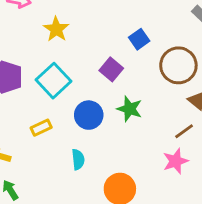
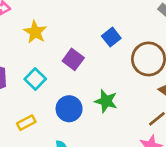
purple square: (111, 69) -> (73, 59), moved
cyan square: (54, 81) -> (35, 79), size x0.7

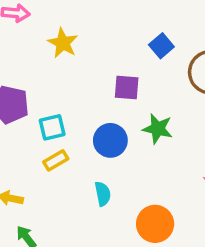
purple square: (73, 59) -> (127, 87), moved, turned -30
cyan square: (35, 79) -> (52, 127), moved, turned 35

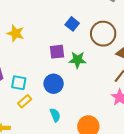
cyan square: (52, 127) -> (19, 83), turned 35
green star: (158, 129) -> (77, 60), moved

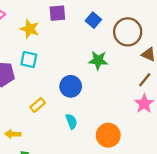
purple square: (57, 52) -> (57, 13), moved
cyan square: (19, 83) -> (29, 60), moved

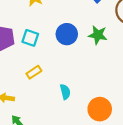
cyan square: (29, 60) -> (30, 38), moved
blue circle: (71, 86) -> (67, 34), moved

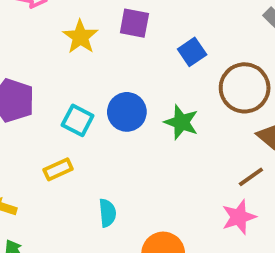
cyan square: (30, 38) -> (78, 120), moved

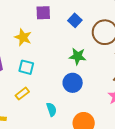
yellow star: (80, 37) -> (23, 37), moved
blue circle: (127, 112) -> (73, 83), moved

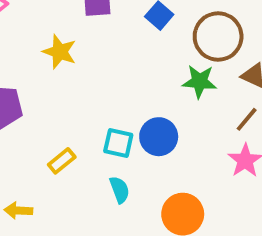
green star: (78, 56) -> (200, 81), moved
cyan square: (26, 67) -> (118, 143), moved

